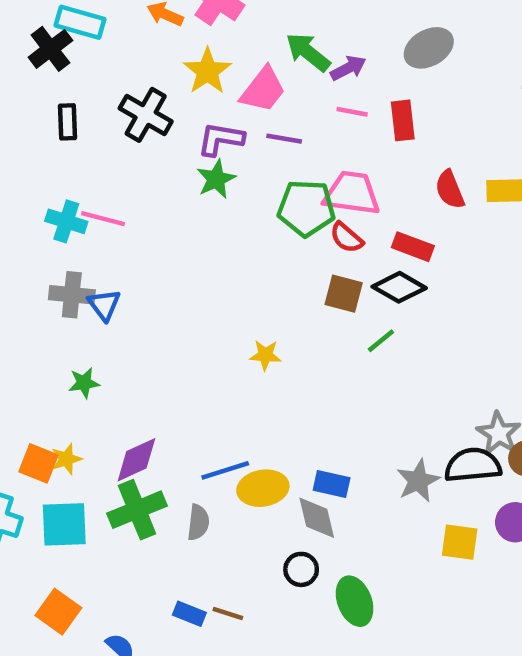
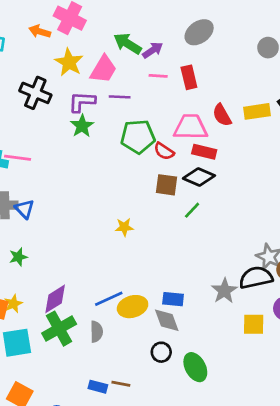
pink trapezoid: (352, 193) -> (191, 127), moved

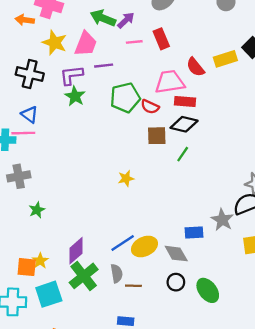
blue triangle: (25, 209) -> (30, 114), moved
green star: (18, 257) -> (37, 210), moved
blue rectangle: (173, 299) -> (194, 232), moved
brown line: (121, 384) -> (133, 286), moved

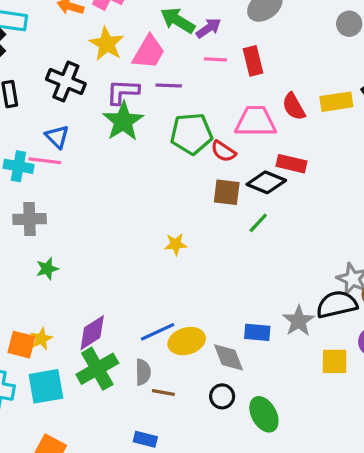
green star: (75, 96) -> (123, 121), size x1.4
red rectangle: (185, 102) -> (292, 164), moved

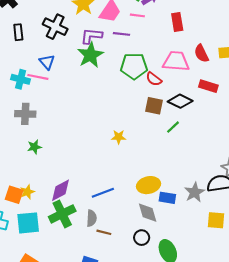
pink line: (215, 59) -> (137, 15), moved
red rectangle: (292, 164) -> (208, 86), moved
yellow ellipse: (187, 341) -> (148, 185), moved

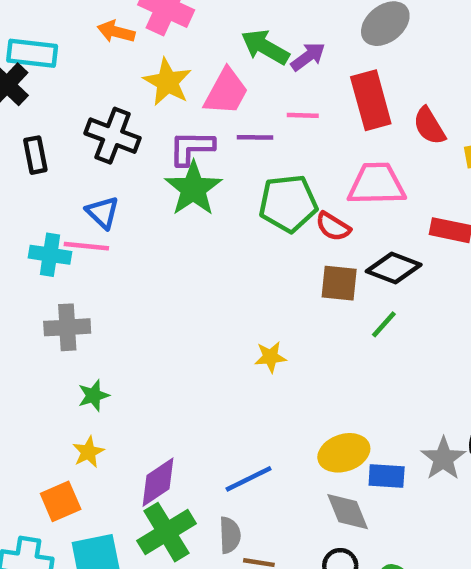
pink line: (137, 15) -> (303, 115), moved
red rectangle: (177, 22) -> (371, 100), size x1.4
red semicircle: (201, 53) -> (429, 126), moved
yellow star: (27, 192) -> (88, 452), moved
orange square: (14, 195) -> (61, 501), turned -36

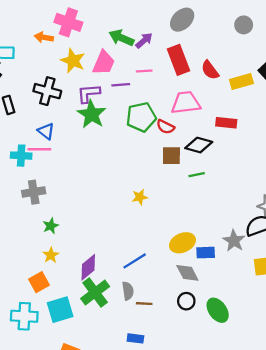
green line: (384, 324) -> (197, 175), turned 42

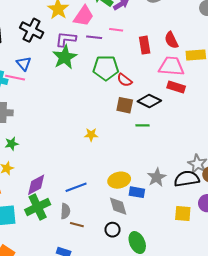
red rectangle: (179, 60) -> (145, 45), moved, size x0.7
pink trapezoid: (186, 103) -> (171, 66), moved
gray star: (234, 241) -> (157, 177), moved

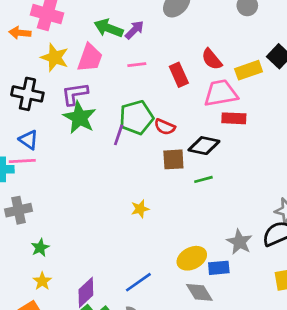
purple line: (94, 37) -> (119, 135), moved, turned -63

